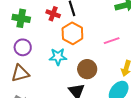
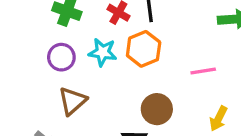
cyan star: (58, 57) -> (103, 52), moved
brown triangle: (20, 73) -> (72, 101), moved, turned -36

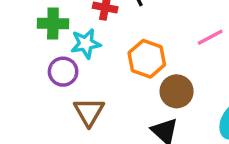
orange hexagon: (144, 49) -> (147, 59), moved
cyan star: (103, 52) -> (86, 44), moved

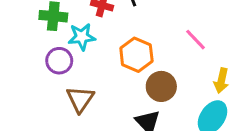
pink line: (210, 37) -> (196, 40), turned 70

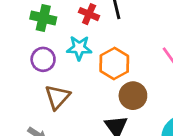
cyan star: (82, 37) -> (79, 48), moved

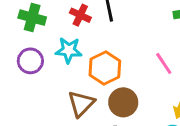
brown triangle: (57, 97) -> (81, 104), moved

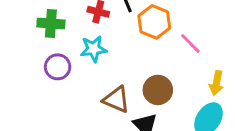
orange hexagon: (105, 68) -> (154, 22), moved
brown triangle: (81, 104) -> (116, 99), turned -40

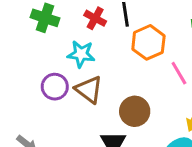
purple circle: (58, 67) -> (55, 87), moved
brown triangle: (116, 99) -> (89, 90), moved

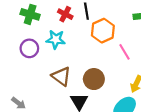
purple circle: (55, 87) -> (29, 48), moved
brown triangle: (89, 90) -> (61, 76), moved

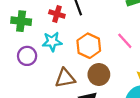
orange hexagon: (103, 31) -> (89, 46), moved
brown triangle: (61, 76) -> (65, 78), turned -36

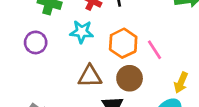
pink line: (125, 41) -> (154, 50), moved
purple circle: (27, 56) -> (36, 42), moved

